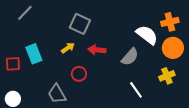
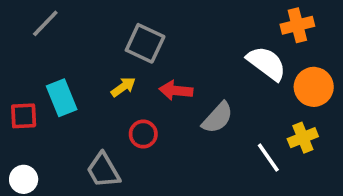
orange cross: (170, 22) -> (297, 25), moved
gray semicircle: (130, 57) -> (218, 118), moved
white line: (136, 90) -> (268, 158), moved

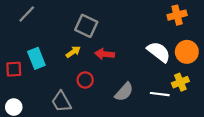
white semicircle: (267, 63) -> (159, 52), moved
gray semicircle: (218, 118) -> (124, 92), moved
white line: (268, 158) -> (160, 94), turned -48

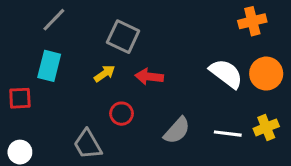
gray line: (27, 14) -> (54, 20), moved
cyan rectangle: (36, 58) -> (49, 66), moved, turned 36
yellow cross: (180, 82) -> (266, 127), moved

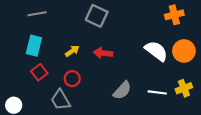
gray line: (54, 20) -> (37, 14), turned 36
gray square: (123, 37) -> (97, 16), moved
red square: (20, 98) -> (39, 72), moved, turned -35
red circle: (122, 114) -> (72, 79), moved

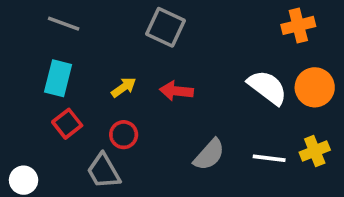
gray line: (37, 14) -> (64, 24), turned 30

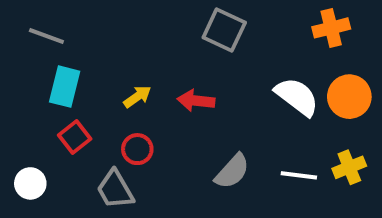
gray line: (64, 24) -> (46, 36), moved
gray square: (165, 27) -> (224, 30), moved
white circle: (24, 180) -> (30, 183), moved

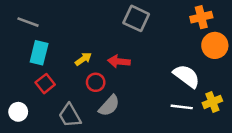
white semicircle: (297, 97) -> (187, 76), moved
orange circle: (349, 97) -> (215, 45), moved
red circle: (137, 149) -> (96, 82), moved
gray semicircle: (232, 171) -> (109, 106), moved

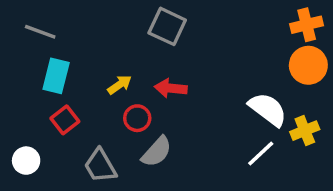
orange cross: (201, 17) -> (307, 25), moved
gray square: (136, 18) -> (167, 26), moved
yellow cross: (212, 102) -> (305, 131), moved
white line: (182, 107) -> (261, 153), turned -50

